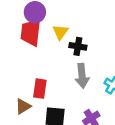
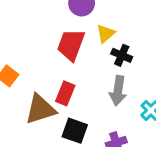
red trapezoid: (31, 32) -> (71, 45), moved
brown triangle: (23, 106) -> (40, 109), size x1.6

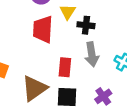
red rectangle: (65, 93) -> (65, 67), moved

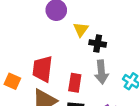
red trapezoid: (43, 29) -> (42, 69), moved

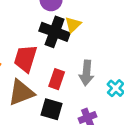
black cross: (98, 44) -> (55, 32), moved, size x1.6

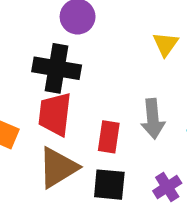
yellow triangle: (73, 25) -> (166, 44), moved
black cross: (55, 32) -> (57, 68), moved

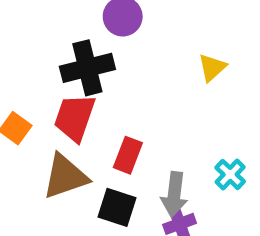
black cross: (57, 68) -> (87, 68), turned -36
gray arrow: (153, 119) -> (174, 194), moved

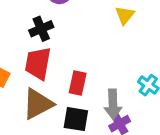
black cross: (87, 68) -> (41, 29), size x0.7

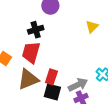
red rectangle: (78, 83) -> (51, 77), moved
gray arrow: (113, 104) -> (78, 85), turned -120

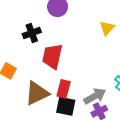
black cross: (36, 30) -> (32, 33), moved
red trapezoid: (31, 52) -> (52, 56), moved

